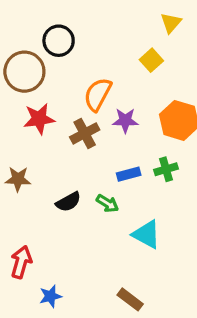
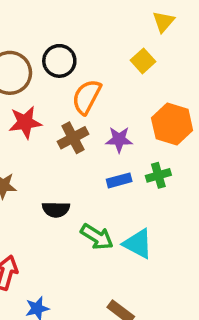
black circle: (59, 41) -> (59, 61), moved
purple star: (125, 120) -> (119, 139), moved
black semicircle: (68, 202) -> (56, 209), turned 30
green arrow: (107, 203) -> (97, 237), moved, size x1.4

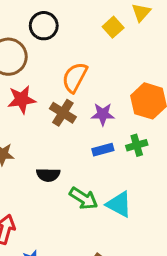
black circle: (59, 61) -> (44, 26), moved
yellow square: (143, 61) -> (113, 27), moved
brown cross: (73, 138) -> (63, 113), turned -30

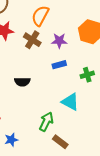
green cross: (137, 145) -> (87, 75), moved
green arrow: (84, 198) -> (46, 122), moved, turned -96

